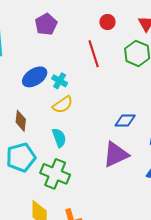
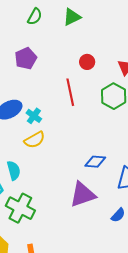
cyan semicircle: (59, 138) -> (14, 170), moved

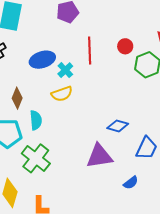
red circle: (87, 62) -> (125, 46), moved
red line: (70, 92) -> (90, 51), moved

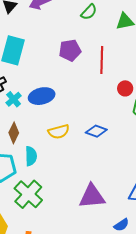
red line: (90, 51) -> (102, 60), moved
cyan cross: (65, 70) -> (14, 99), moved
blue diamond: (118, 126) -> (96, 131), moved

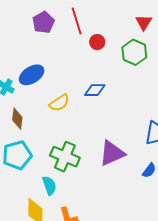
red circle: (125, 88) -> (97, 42), moved
cyan semicircle: (31, 156) -> (49, 185), moved
green cross: (28, 194) -> (65, 157), moved

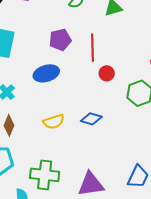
blue ellipse: (32, 75) -> (46, 73), moved
green cross: (65, 157) -> (45, 175), turned -32

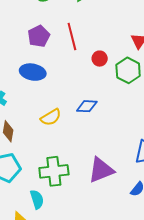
blue ellipse: (46, 73) -> (33, 72), turned 40
red circle: (107, 73) -> (100, 59), moved

